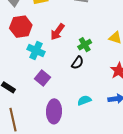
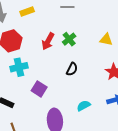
green cross: (85, 45) -> (69, 39), moved
cyan cross: (36, 51) -> (19, 67), moved, turned -30

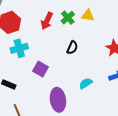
yellow triangle: (106, 40) -> (88, 15), moved

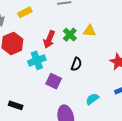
cyan cross: (19, 48) -> (37, 60), moved
purple square: (41, 69) -> (54, 81), moved

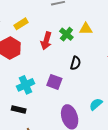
yellow rectangle: (25, 12) -> (21, 24), moved
cyan cross: (37, 60) -> (25, 85), moved
cyan semicircle: (92, 99) -> (96, 104), moved

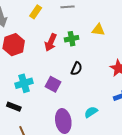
yellow rectangle: (21, 24) -> (36, 12), moved, turned -32
yellow triangle: (86, 29) -> (98, 30), moved
green cross: (66, 34) -> (72, 39), turned 32

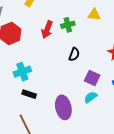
purple square: (53, 84) -> (92, 78), moved
black rectangle: (14, 107) -> (29, 94), moved

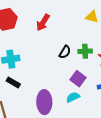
green cross: (68, 25) -> (85, 51), moved

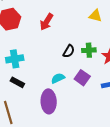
cyan semicircle: (73, 97) -> (58, 78), moved

